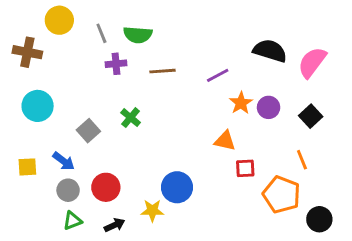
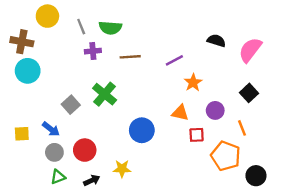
black semicircle: (270, 51) -> (216, 41), size x0.7
cyan circle: (38, 106) -> (28, 71), moved
purple circle: (269, 107) -> (215, 110), moved
green cross: (131, 118) -> (105, 94), size x1.5
blue circle: (177, 187) -> (142, 130), moved

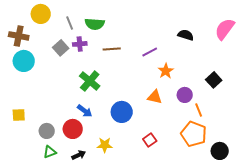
pink semicircle: (250, 50) -> (225, 29), moved
gray square: (71, 105) -> (61, 48), moved
orange line: (242, 128) -> (199, 110), moved
blue arrow: (51, 129) -> (85, 111), moved
red square: (197, 135) -> (150, 140), moved, turned -32

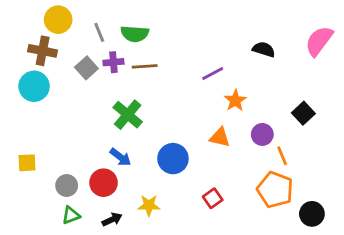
brown cross: (19, 36) -> (43, 51), moved
brown line: (112, 49) -> (145, 66), moved

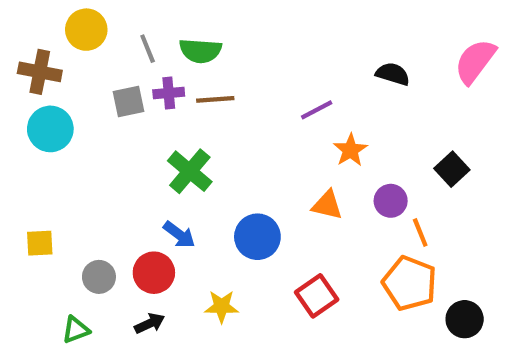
brown cross: (43, 51) -> (40, 72), moved
gray square: (86, 68) -> (129, 101), turned 30
red square: (213, 198) -> (317, 296), size x1.4
green triangle: (71, 215) -> (76, 330), moved
black arrow: (112, 220) -> (150, 323), moved

